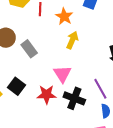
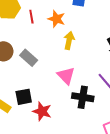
black square: (17, 86) -> (24, 97), turned -36
red star: (47, 95) -> (42, 111), moved, turned 30

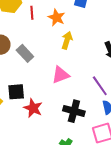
pink triangle: (66, 76) -> (60, 75), turned 48
black cross: (83, 97) -> (74, 111), moved

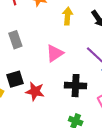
yellow arrow: (67, 40) -> (68, 16), moved
gray rectangle: (25, 53) -> (15, 40), turned 36

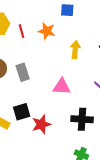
pink triangle: (55, 53) -> (62, 87), turned 36
red star: (35, 91) -> (41, 124), turned -30

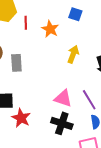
pink triangle: (62, 87) -> (63, 98), moved
red star: (41, 124) -> (21, 118), turned 30

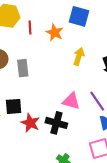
blue square: (75, 14) -> (79, 16), size x1.5
black cross: (62, 123) -> (56, 123), moved

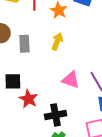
yellow arrow: (79, 56) -> (57, 41), moved
black cross: (56, 123) -> (55, 115), moved, turned -30

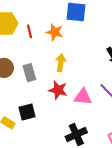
red star: (29, 99) -> (58, 90), moved

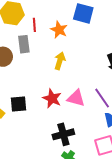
gray rectangle: (29, 73) -> (24, 44), moved
red star: (58, 90) -> (52, 98), moved

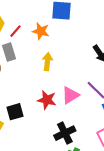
red line: (34, 25) -> (16, 31), turned 56
pink triangle: (76, 98) -> (70, 95), turned -36

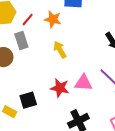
yellow arrow: (47, 62) -> (60, 50), turned -36
pink triangle: (70, 95) -> (83, 83), turned 36

